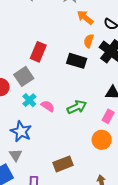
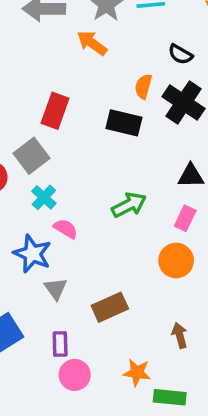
orange arrow: (85, 17) -> (92, 43), moved
pink semicircle: (48, 106) -> (66, 229), moved
gray triangle: (16, 155) -> (56, 289), moved

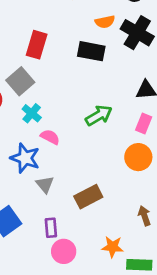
orange semicircle: (143, 86) -> (105, 22), turned -114

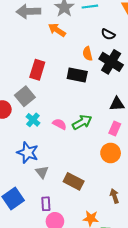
orange semicircle: (105, 22) -> (88, 54), turned 88
pink semicircle: (50, 137) -> (60, 124), moved
brown rectangle: (88, 197) -> (74, 181), turned 54

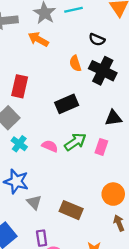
black rectangle: (77, 75) -> (67, 104), moved, turned -30
pink rectangle: (115, 128) -> (101, 147), moved
orange circle: (111, 153) -> (113, 194), moved

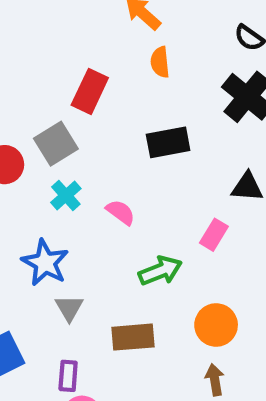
orange semicircle: (75, 63) -> (160, 62), moved
green arrow: (75, 142) -> (160, 271), moved
brown rectangle: (71, 210) -> (133, 337), turned -40

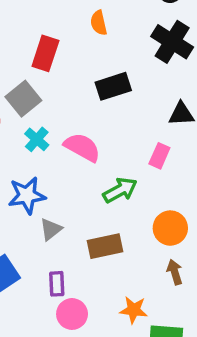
pink semicircle: (121, 212) -> (82, 147), size x1.5
blue star: (45, 263) -> (27, 195), turned -30
gray triangle: (69, 308) -> (51, 229), turned 30

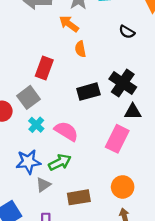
black cross: (172, 42) -> (123, 83), moved
pink rectangle: (159, 156) -> (117, 139), size x1.6
green arrow: (120, 190) -> (60, 162), moved

